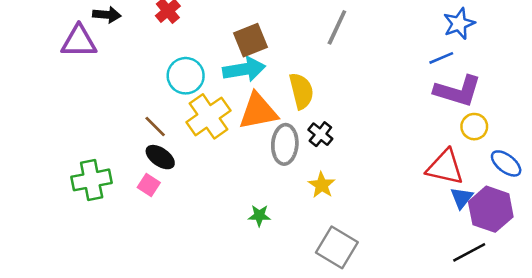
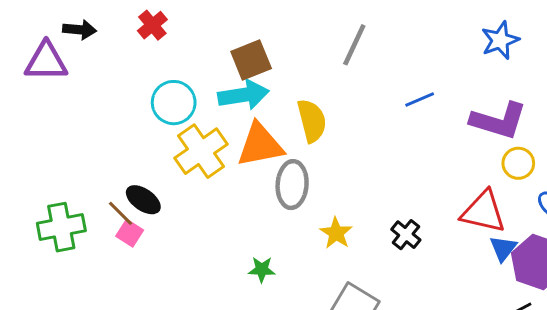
blue line: (441, 58) -> (420, 99), moved
brown line: (155, 127) -> (121, 213), moved
black cross: (320, 134) -> (406, 235), moved

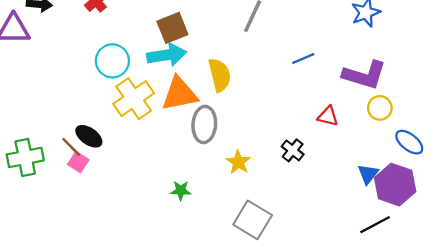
red triangle: (483, 212) -> (328, 116), moved, size x0.6
black cross: (406, 235) -> (293, 150), moved

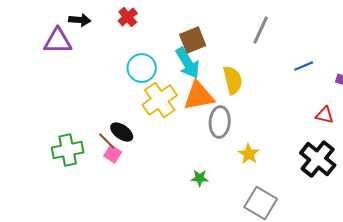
cyan arrow: (167, 55) -> (188, 63), turned 68
black cross: (293, 150) -> (318, 159), moved, size x1.8

